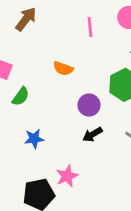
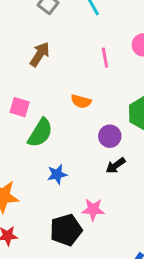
green semicircle: (21, 97) -> (40, 133), size x1.5
pink star: (67, 176) -> (93, 209), turned 30

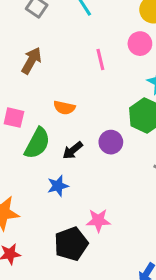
orange semicircle: (81, 101) -> (64, 108), moved
black arrow: (116, 166) -> (73, 150), moved

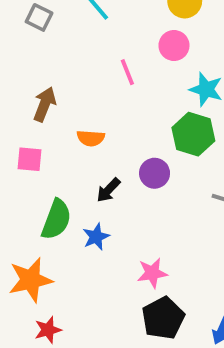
brown arrow: (31, 61) -> (45, 104), moved
green semicircle: (37, 143) -> (56, 219), moved
black pentagon: (71, 244) -> (163, 318), moved

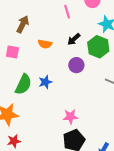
black arrow: (108, 190) -> (74, 39), moved
blue star: (96, 237) -> (45, 82), moved

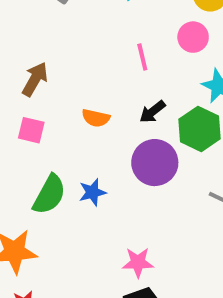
brown arrow: (23, 24) -> (35, 79), moved
purple circle: (76, 65) -> (155, 163), size x1.5

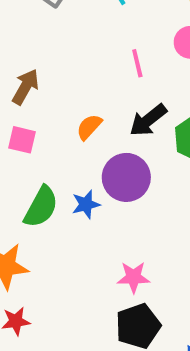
black arrow: (152, 112) -> (148, 120), size x1.4
orange semicircle: (96, 118) -> (89, 127), turned 120
purple circle: (155, 163) -> (126, 177), moved

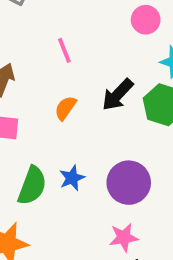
pink line: (137, 63) -> (64, 50), moved
purple circle: (126, 177) -> (129, 183), moved

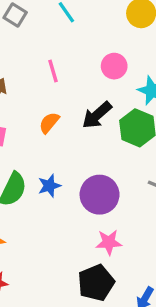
pink circle: (146, 20) -> (114, 66), moved
pink star: (124, 237) -> (109, 242), moved

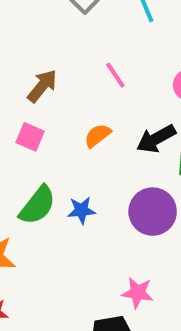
pink line: (53, 71) -> (115, 75), turned -30
purple circle: (100, 195) -> (153, 212), moved

